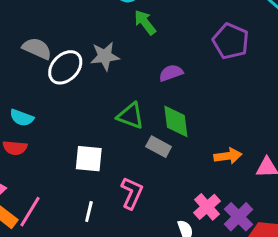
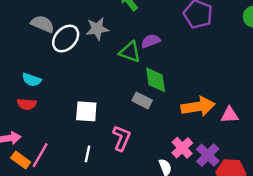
green triangle: (131, 116) -> (130, 52), moved
orange arrow: (228, 156) -> (198, 107), size x1.5

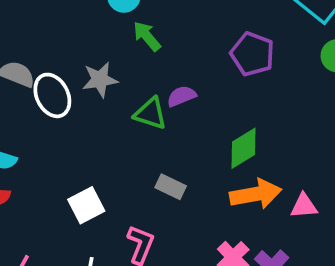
white ellipse: (66, 38) -> (52, 95), turned -68
green diamond: (156, 80) -> (243, 148), moved, turned 68
white square: (86, 111) -> (86, 205), turned -30

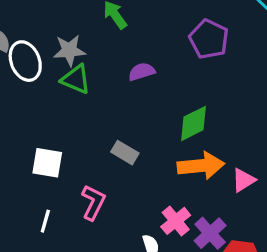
green triangle: (150, 113) -> (76, 79), moved
white square: (86, 205) -> (47, 163), turned 32
pink triangle: (304, 206) -> (243, 180), turned -32

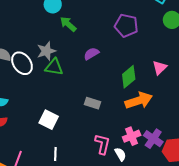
white square: (47, 163) -> (49, 120), turned 30
pink triangle: (243, 180) -> (160, 68), moved
pink L-shape: (93, 202) -> (102, 144), moved
pink cross: (176, 221) -> (132, 136), turned 30

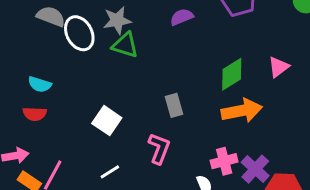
purple semicircle: (91, 54) -> (182, 17), moved
gray rectangle: (93, 103) -> (174, 105), turned 49
pink L-shape: (102, 144) -> (159, 148), moved
white line: (55, 154) -> (110, 172), turned 48

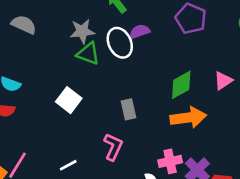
white ellipse: (79, 33) -> (120, 43), moved
white square: (107, 121) -> (69, 100), moved

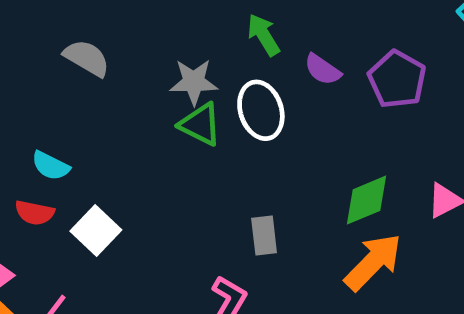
purple semicircle: (140, 32) -> (323, 69), moved, turned -132
white square: (69, 100) -> (96, 230), moved
orange arrow: (188, 118) -> (373, 262), turned -44

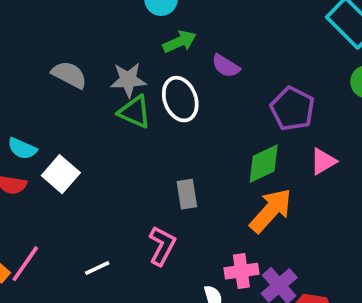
green arrow: (264, 35) -> (180, 42), turned 100
gray semicircle: (87, 58) -> (69, 75), moved
purple pentagon: (397, 79) -> (292, 109), moved
white square: (96, 230) -> (61, 174), moved

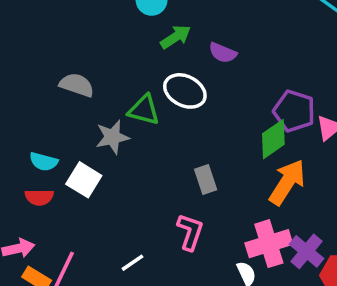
gray star: (128, 80) -> (112, 137), moved
white ellipse: (180, 99) -> (185, 91), turned -33
purple pentagon: (292, 109) -> (294, 111), moved
pink cross: (241, 271) -> (269, 244), size x1.4

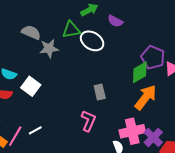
green triangle: (144, 110) -> (71, 30), moved, turned -30
gray star: (112, 137) -> (49, 49), moved
white line: (132, 263) -> (35, 130), moved

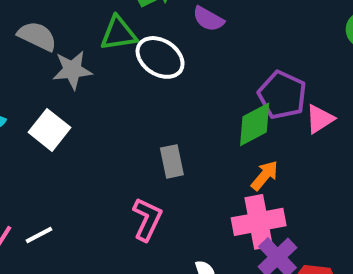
white square: (31, 86) -> (49, 130), moved
orange arrow: (146, 97) -> (265, 175), size x0.6
pink cross: (132, 131) -> (259, 222), moved

